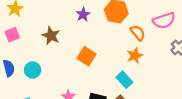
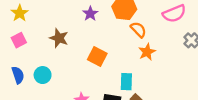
orange semicircle: (138, 33) -> (138, 30), moved
cyan rectangle: (124, 80) -> (126, 82), moved, turned 49

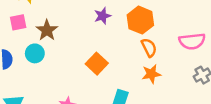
brown star: (59, 38) -> (47, 30), moved
cyan circle: (43, 75) -> (35, 53), moved

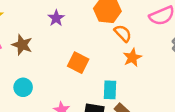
purple star: (102, 16) -> (56, 18), moved
cyan circle: (35, 53) -> (23, 87), moved

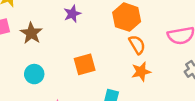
orange square: (78, 63) -> (85, 64), turned 35
cyan circle: (23, 87) -> (34, 74), moved

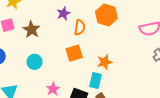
orange semicircle: (137, 45) -> (80, 27), moved, turned 42
orange star: (141, 72) -> (105, 62), moved

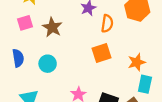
cyan circle: (34, 62) -> (48, 64), moved
cyan rectangle: (96, 80) -> (145, 84), moved

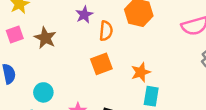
cyan circle: (48, 64) -> (43, 92), moved

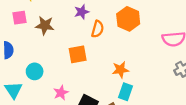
brown star: (45, 38) -> (45, 25), turned -30
orange square: (101, 64) -> (78, 54), moved

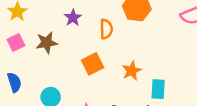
purple star: (82, 12) -> (73, 18), moved
orange star: (120, 70) -> (132, 71), moved

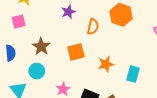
brown star: (47, 43) -> (41, 47), moved, turned 30
cyan rectangle: (158, 89) -> (133, 74), moved

